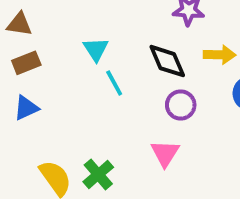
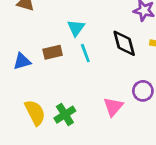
brown rectangle: (26, 63) -> (53, 52), moved
purple circle: (181, 105) -> (143, 91), moved

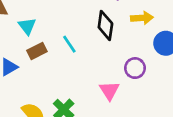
cyan triangle: (76, 28) -> (27, 26), moved
black diamond: (124, 43) -> (105, 25), turned 36

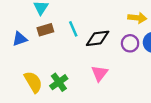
black diamond: (105, 25) -> (98, 38), moved, turned 65
purple circle: (135, 68) -> (130, 43), moved

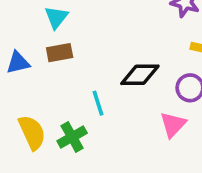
cyan line: (73, 29) -> (98, 103), moved
pink triangle: (100, 73) -> (173, 125), moved

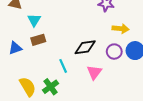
pink triangle: (173, 125) -> (94, 72), moved

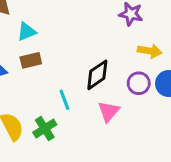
cyan triangle: (34, 20) -> (27, 32), turned 32
black diamond: (85, 47) -> (97, 75), turned -30

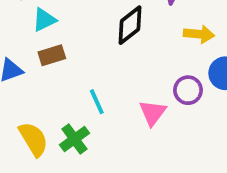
black diamond: (97, 75) -> (130, 25), moved
purple circle: (139, 83) -> (188, 90), moved

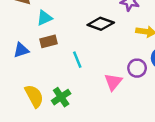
black diamond: (130, 25) -> (101, 24), turned 55
cyan line: (97, 102) -> (77, 60), moved

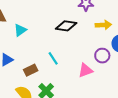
brown rectangle: (48, 41) -> (31, 70), moved
pink triangle: (113, 82) -> (85, 70), turned 42

